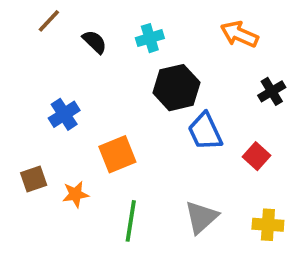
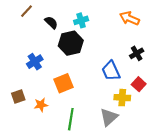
black hexagon: (176, 88) -> (71, 43), moved
black cross: (272, 91) -> (137, 53), moved
yellow cross: (268, 225) -> (122, 98), moved

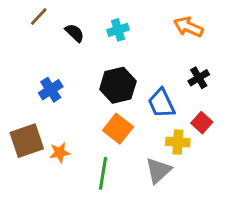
black hexagon: (71, 43) -> (118, 85), moved
orange square: (64, 83) -> (118, 129), moved, turned -30
brown square: (18, 97) -> (27, 141), size x1.6

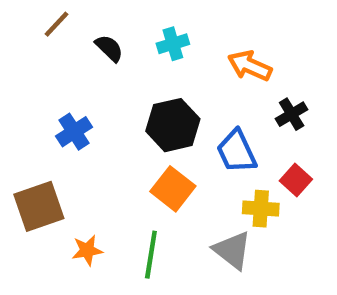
orange arrow: (188, 27) -> (250, 66), moved
orange star: (60, 153) -> (87, 250), moved
gray triangle: (158, 170) -> (232, 250), turned -40

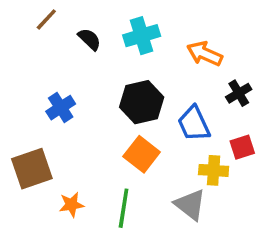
cyan cross: (173, 44) -> (142, 36), size x1.4
red square: (296, 180) -> (242, 147), turned 30

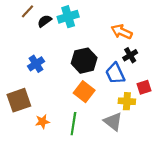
cyan cross: (142, 36) -> (68, 17), moved
black semicircle: (89, 39) -> (45, 21), moved, turned -80
black cross: (239, 93) -> (130, 55), moved

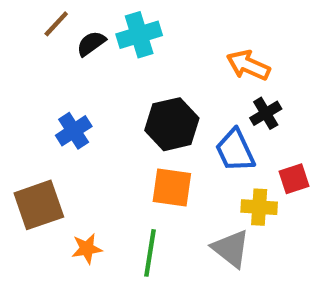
orange square: (84, 92) -> (172, 187), turned -30

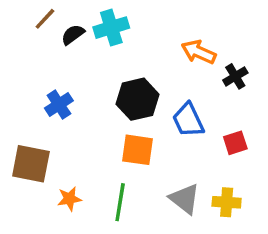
black cross: (266, 113) -> (235, 76), moved
brown square: (39, 205) -> (31, 164), turned 30
yellow cross: (259, 207) -> (227, 202), moved

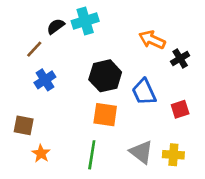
brown line: (45, 19) -> (34, 49), moved
brown square: (31, 164) -> (24, 125), size x0.7
orange star: (69, 199) -> (41, 153), moved, turned -30

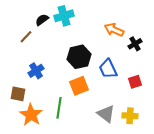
blue cross: (45, 80) -> (36, 71), moved
orange square: (105, 115) -> (79, 86), turned -30
orange star: (41, 153) -> (31, 115), size x1.6
green line: (92, 155) -> (59, 108), moved

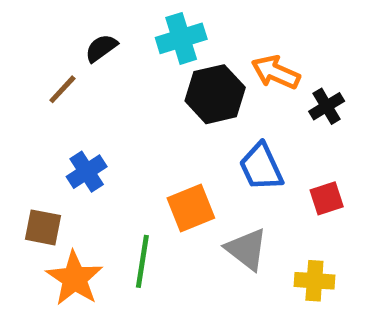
cyan cross: (64, 16) -> (181, 38), moved
black hexagon: (79, 57) -> (215, 94), moved
gray triangle: (106, 114) -> (247, 249), moved

